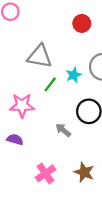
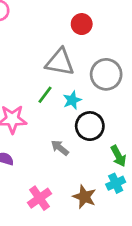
gray triangle: (40, 56) -> (60, 62), moved
cyan star: (74, 75) -> (72, 100), moved

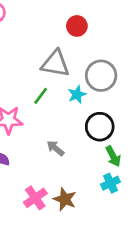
cyan star: (72, 100) -> (77, 94), moved
black circle: (90, 126) -> (100, 127), moved
brown star: (84, 197) -> (65, 199), moved

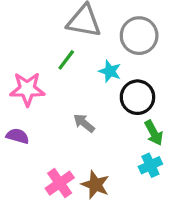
cyan star: (77, 94) -> (110, 71), moved, turned -30

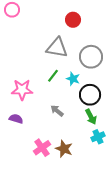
green line: (66, 60) -> (53, 76), moved
green arrow: (154, 133) -> (91, 117), moved

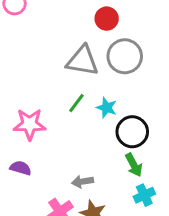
gray circle: (91, 57) -> (125, 56), moved
gray arrow: (57, 111) -> (82, 182), moved, turned -48

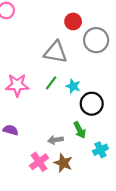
gray circle: (125, 56) -> (96, 40), moved
pink star: (30, 124) -> (17, 85), moved
green arrow: (134, 165) -> (80, 130), moved

